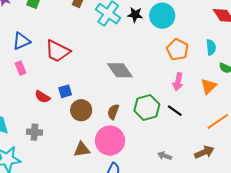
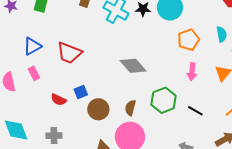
orange pentagon: (178, 50) -> (188, 40), turned 30
black line: (175, 111) -> (195, 111), moved

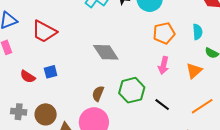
brown circle: (98, 109) -> (46, 114), moved

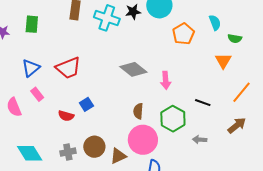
red trapezoid: (44, 31) -> (68, 68), turned -32
pink arrow: (164, 65) -> (166, 80), moved
green hexagon: (132, 90) -> (173, 119), moved

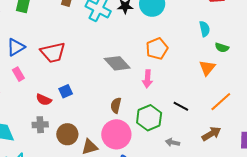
orange pentagon: (183, 34) -> (157, 49), moved
gray cross: (68, 152) -> (40, 125), moved

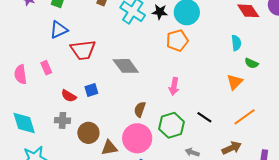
blue triangle: (16, 47) -> (59, 30), moved
orange pentagon: (157, 49) -> (177, 40), moved
gray diamond: (117, 63) -> (126, 66), moved

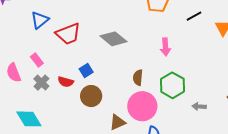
black line: (204, 117) -> (194, 16), moved, turned -49
gray cross: (62, 120) -> (41, 83), moved, turned -35
brown circle: (88, 133) -> (91, 96), moved

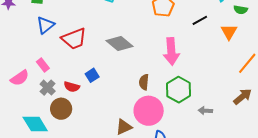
pink arrow: (165, 47) -> (171, 51), size x1.5
pink semicircle: (14, 73) -> (20, 78), turned -102
brown circle: (91, 96) -> (61, 109), moved

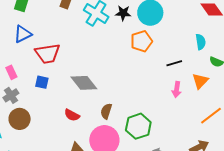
gray diamond: (119, 44) -> (84, 83), moved
pink arrow: (171, 51) -> (177, 89), moved, size x0.6
blue square: (92, 75) -> (42, 82), moved, turned 32
red semicircle: (72, 87) -> (72, 115), moved

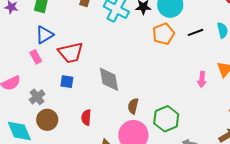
black line: (174, 63) -> (195, 32), moved
pink rectangle: (11, 72) -> (36, 57), moved
gray diamond: (84, 83) -> (109, 79), turned 32
red semicircle: (72, 115) -> (86, 117), moved, turned 70

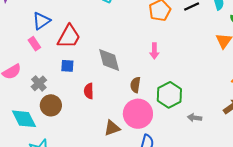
red trapezoid: (71, 53) -> (69, 37), turned -44
pink arrow: (202, 79) -> (154, 51), moved
red semicircle: (86, 117) -> (89, 91), moved

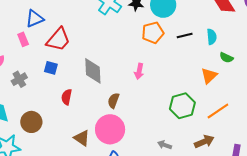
green hexagon: (169, 95) -> (182, 106), moved
brown circle: (51, 105) -> (31, 122), moved
brown triangle: (112, 128) -> (82, 138), turned 42

